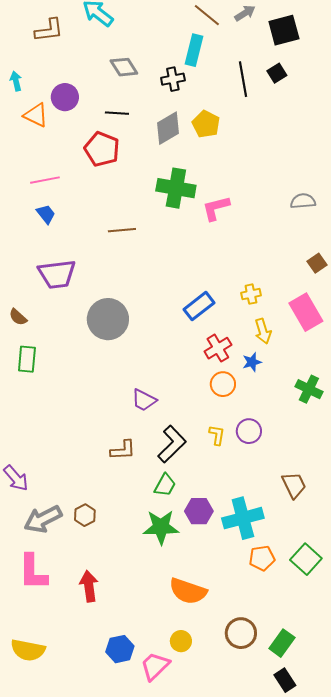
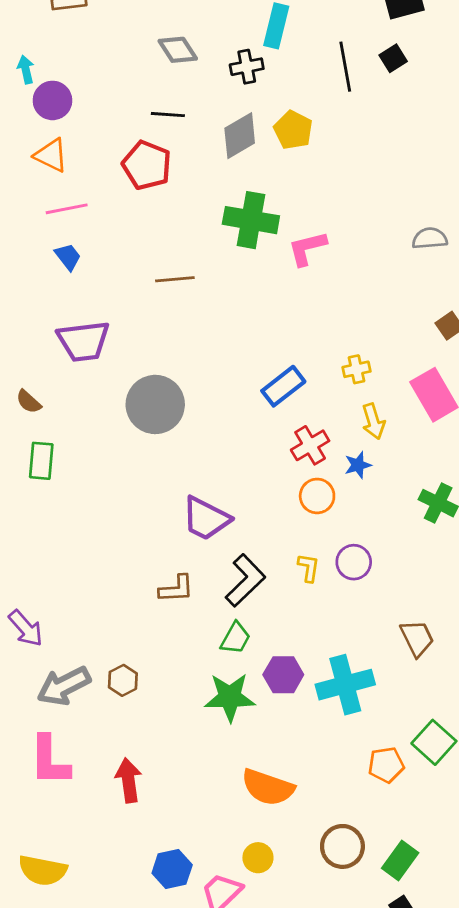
purple circle: (65, 97) -> (52, 100), moved
orange triangle: (36, 115) -> (51, 155), moved
purple trapezoid: (144, 400) -> (206, 518), size x1.4
orange pentagon: (262, 558) -> (386, 765), moved

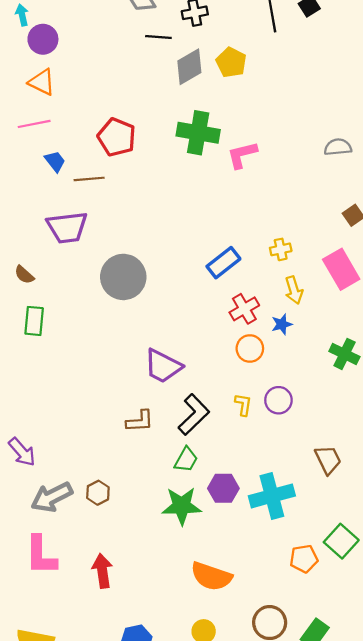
black line: (168, 115) -> (158, 37), moved
red pentagon: (147, 165) -> (117, 137), moved
pink line: (67, 209) -> (34, 124), moved
brown line: (175, 279) -> (89, 179), moved

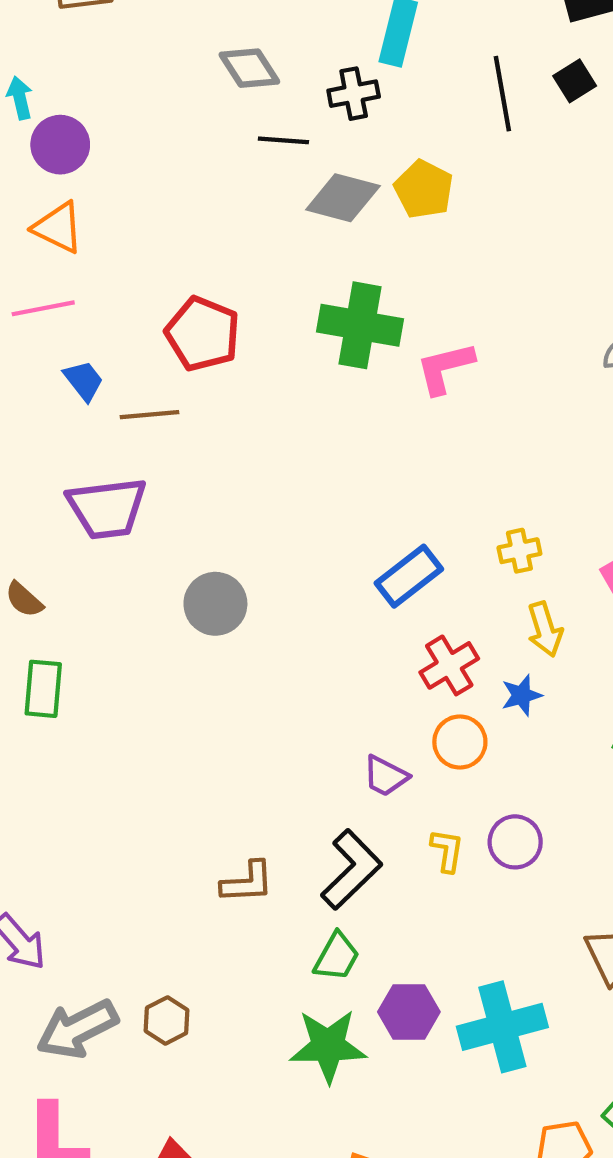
gray diamond: (189, 67) -> (343, 198), turned 45
gray circle: (123, 277) -> (215, 604), size x0.7
purple trapezoid: (163, 366) -> (385, 776), moved, size x0.6

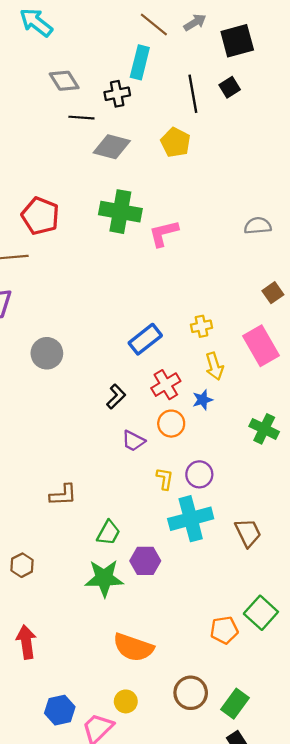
yellow pentagon: (424, 189) -> (176, 142), moved
black L-shape: (351, 870) -> (116, 397), moved, size x0.6
cyan cross: (502, 1027) -> (191, 519), moved

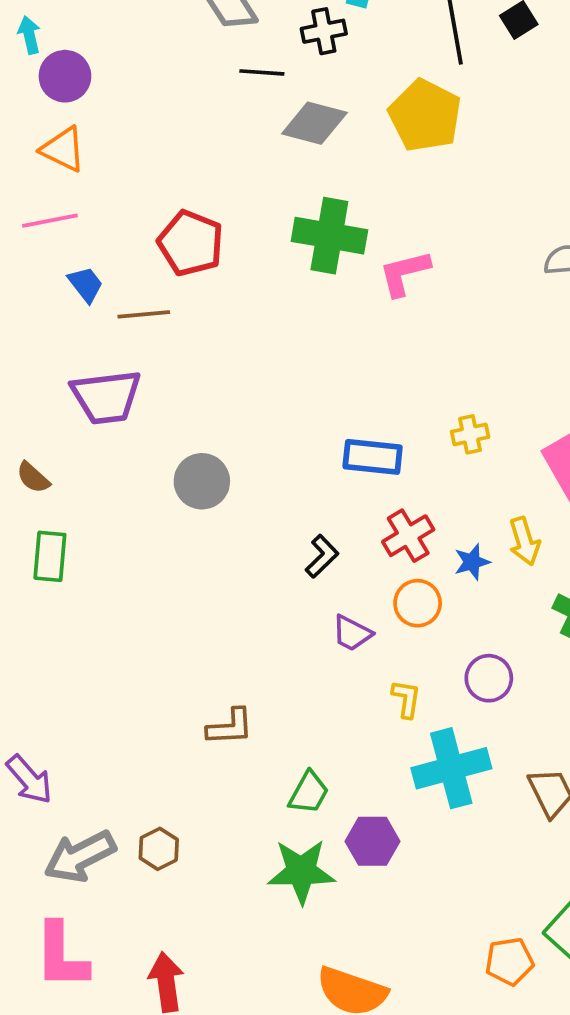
yellow pentagon: (176, 142) -> (425, 116), size x1.4
blue rectangle: (145, 339) -> (373, 457), turned 44
yellow arrow: (214, 366) -> (524, 541), moved
purple circle: (199, 474) -> (489, 678), moved

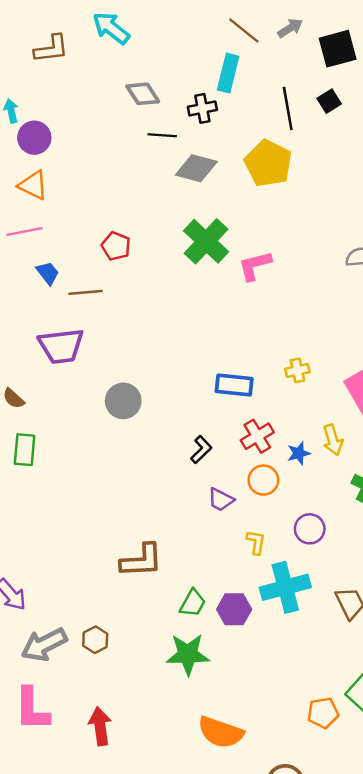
green cross: (329, 236) -> (206, 241), turned 33
red pentagon: (191, 243) -> (116, 246), size x0.7
brown L-shape: (230, 727) -> (142, 561), size x1.4
purple hexagon: (373, 841) -> (234, 609), moved

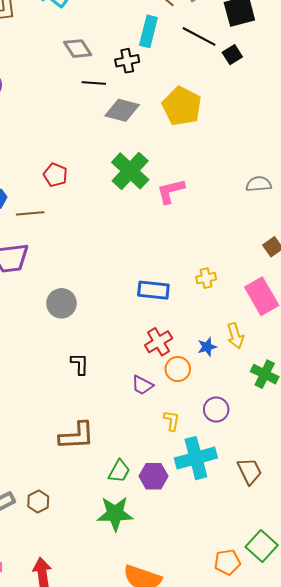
black line: (288, 108) -> (199, 36), moved, turned -52
red cross: (257, 436) -> (159, 342), moved
black L-shape: (201, 450) -> (80, 364), moved, turned -45

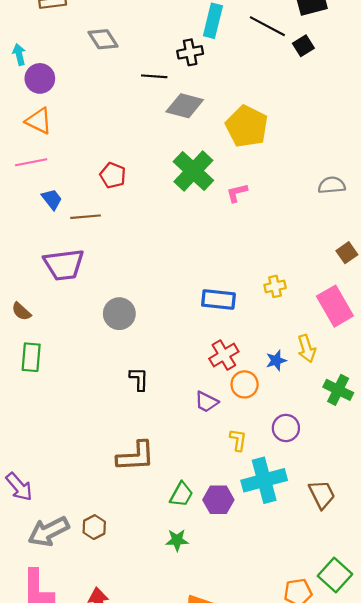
gray diamond: (78, 49) -> (103, 39), moved
yellow pentagon: (182, 106) -> (247, 126), moved
pink L-shape: (171, 191) -> (237, 193), size x0.7
green star: (115, 514) -> (177, 540), size x0.6

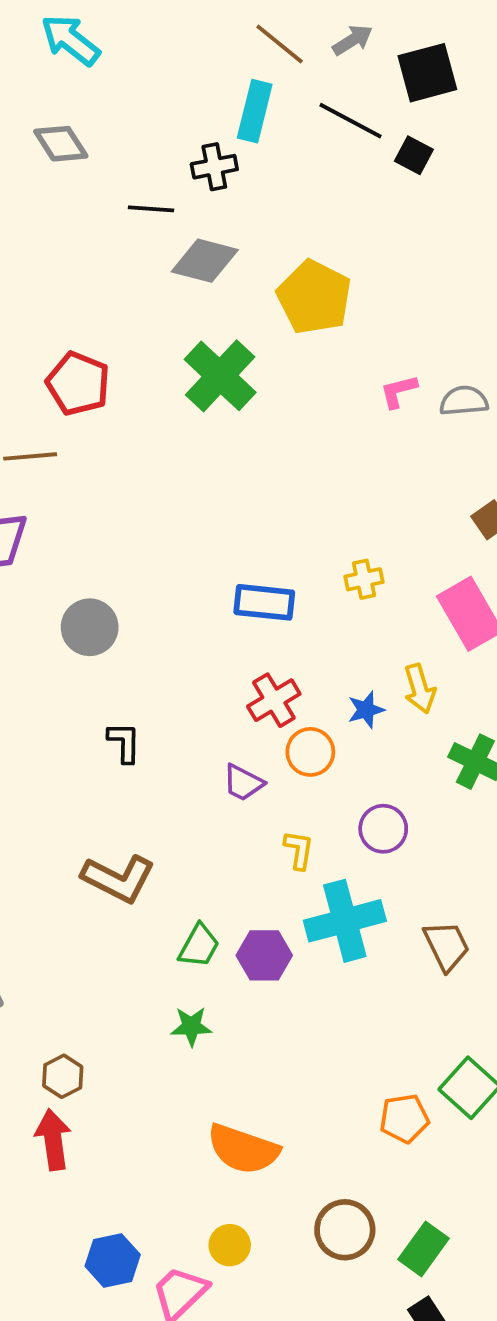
black square: (303, 46) -> (414, 155), turned -30
red pentagon: (113, 175) -> (78, 384), size x1.4
pink L-shape: (237, 193) -> (399, 391), moved
brown L-shape: (136, 456) -> (118, 879), turned 30
brown hexagon: (94, 527) -> (63, 1076), moved

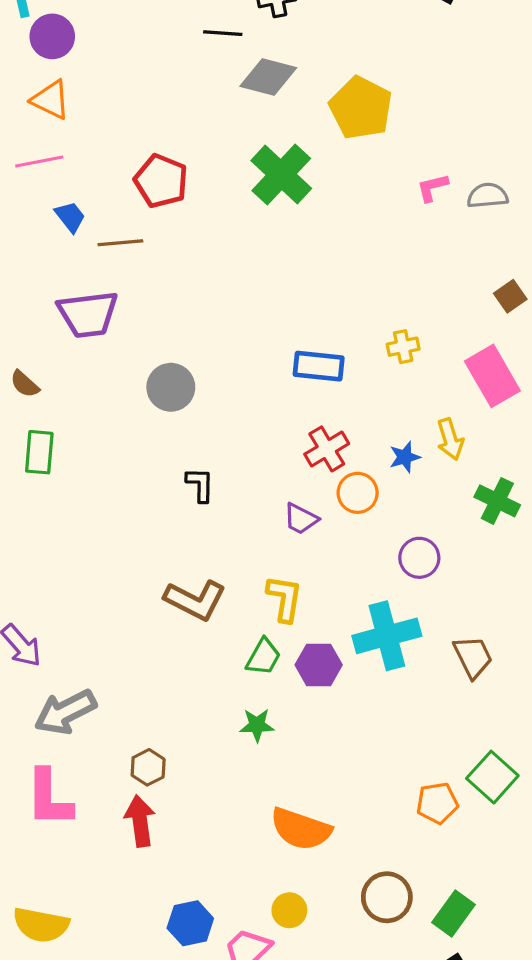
yellow L-shape: (299, 850) -> (285, 598), moved, size x1.4

